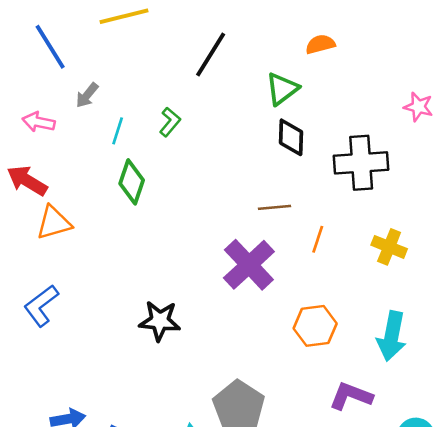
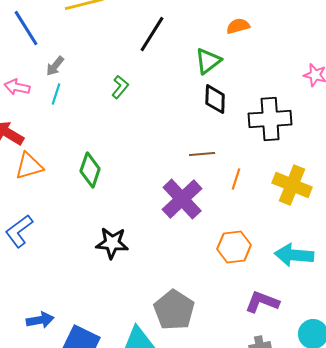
cyan line: (118, 131) -> (56, 94), moved
green diamond: (132, 182) -> (90, 170), moved
yellow cross: (389, 247) -> (292, 185), size x1.4
cyan arrow: (392, 336) -> (294, 255), turned 84

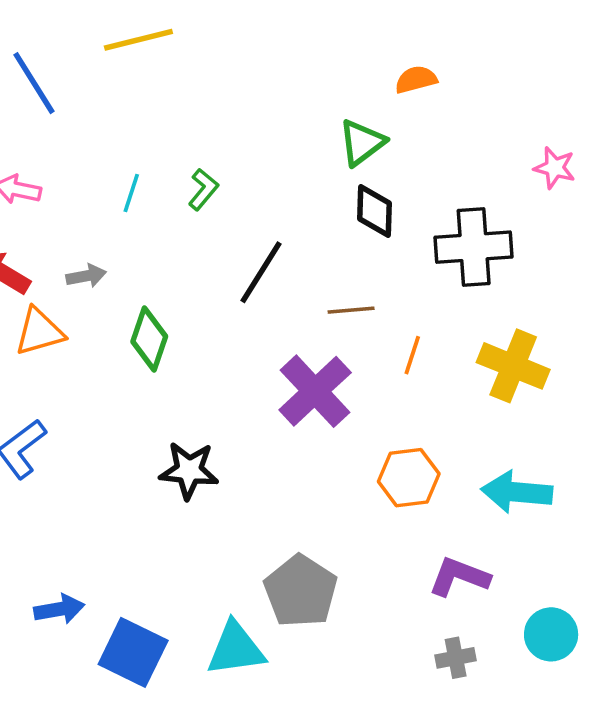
black line: (152, 34) -> (261, 272), moved
gray arrow: (55, 66) -> (86, 276), moved, turned -140
cyan line: (56, 94) -> (131, 193), moved

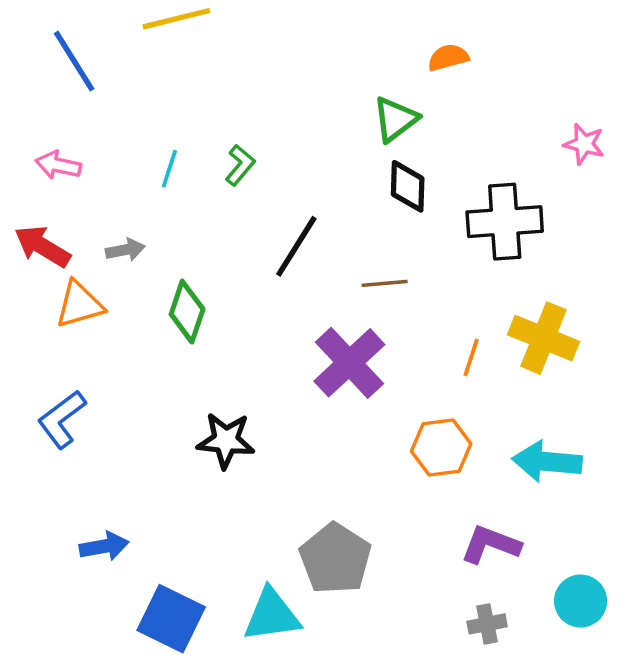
orange line: (412, 355) -> (471, 357), moved
blue arrow: (59, 609) -> (104, 546), moved

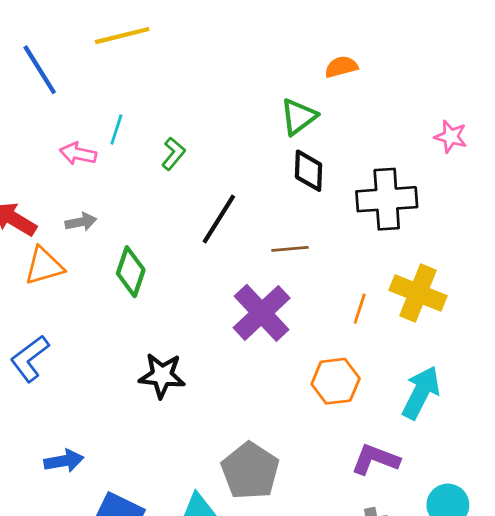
pink arrow: (58, 165) -> (78, 154), moved
cyan line: (169, 169) -> (116, 129), moved
cyan arrow: (547, 462) -> (421, 393), turned 112

